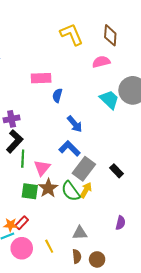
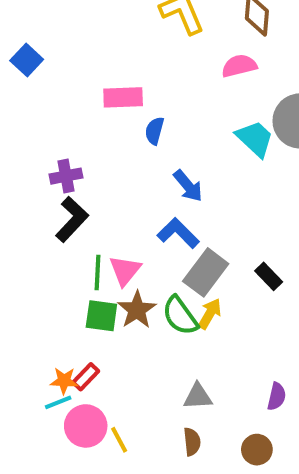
green line: (23, 159) -> (97, 272), moved
purple semicircle: (121, 223) -> (277, 396), moved
yellow line: (49, 246) -> (119, 440), moved
brown circle: (97, 259) -> (257, 450), moved

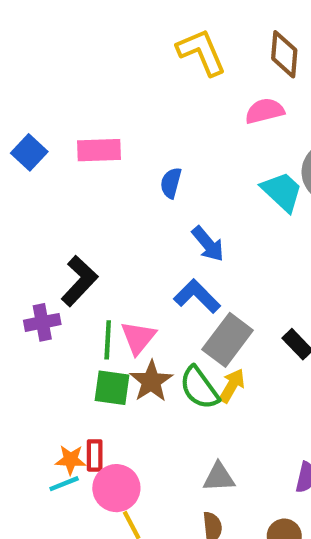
blue square: (27, 60) -> (29, 152), moved
pink rectangle: (123, 97) -> (99, 150), moved
purple cross: (66, 176) -> (42, 322), moved
red rectangle: (86, 377) -> (95, 455), turned -44
pink circle: (86, 426) -> (116, 488), moved

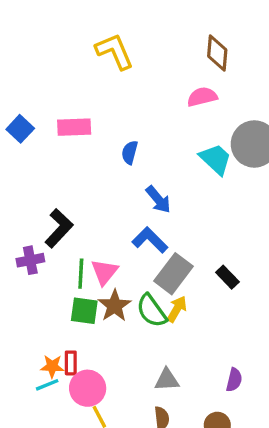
yellow L-shape: (201, 52) -> (115, 51), moved

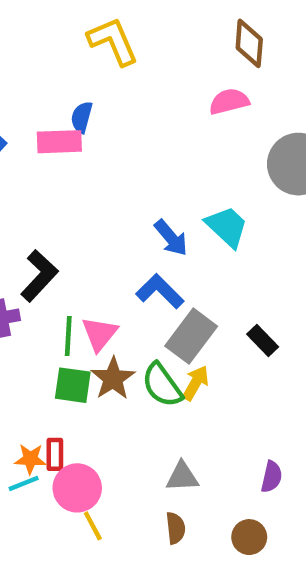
blue semicircle: (130, 152) -> (82, 117), moved
cyan trapezoid: (216, 159) -> (227, 227), moved

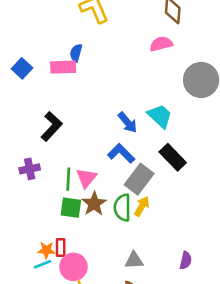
black L-shape: (39, 276) -> (52, 126), moved
black rectangle: (263, 341) -> (173, 157), moved, size x1.5
green semicircle: (162, 385) -> (122, 208), turned 36

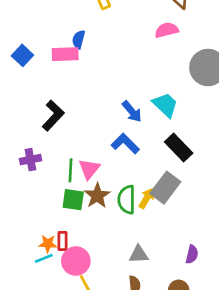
gray rectangle: (139, 179) -> (165, 188), moved

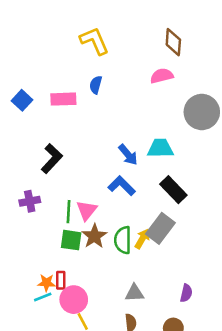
blue semicircle: (79, 39) -> (96, 85), moved
cyan trapezoid: (165, 105) -> (160, 148), turned -44

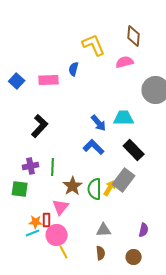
yellow L-shape: (94, 41) -> (94, 45), moved
purple cross: (30, 201) -> (31, 166), moved
pink triangle: (87, 210) -> (61, 207), moved
green square: (71, 240) -> (20, 189), moved

